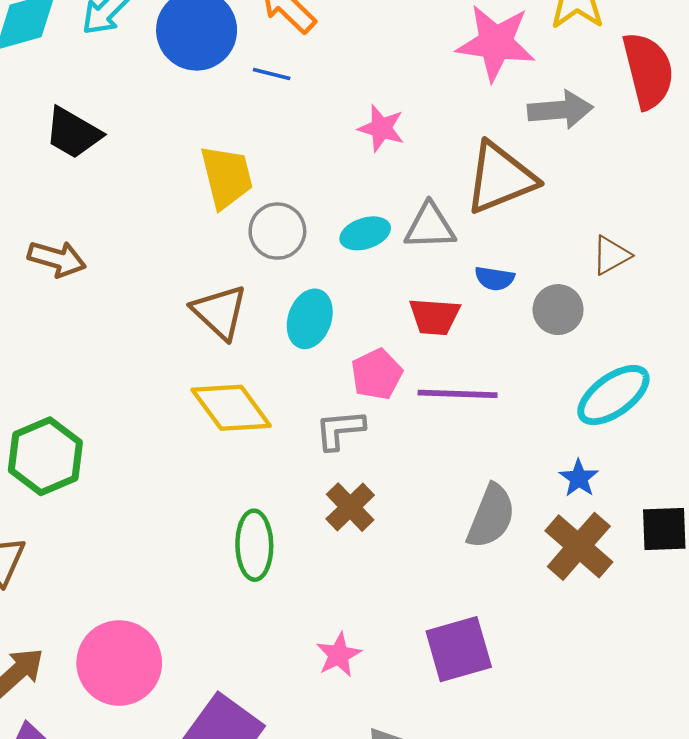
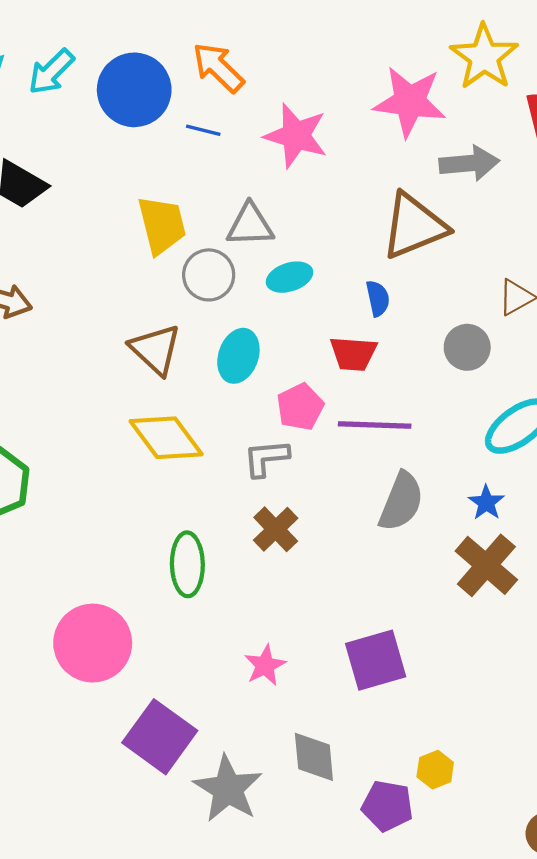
pink star: (381, 128) -> (296, 136), moved, size x1.5
gray triangle: (430, 226) -> (250, 225), moved
blue semicircle: (495, 278) -> (378, 298), moved, turned -111
gray semicircle: (491, 516) -> (401, 502), moved
pink circle: (119, 663) -> (93, 643), moved

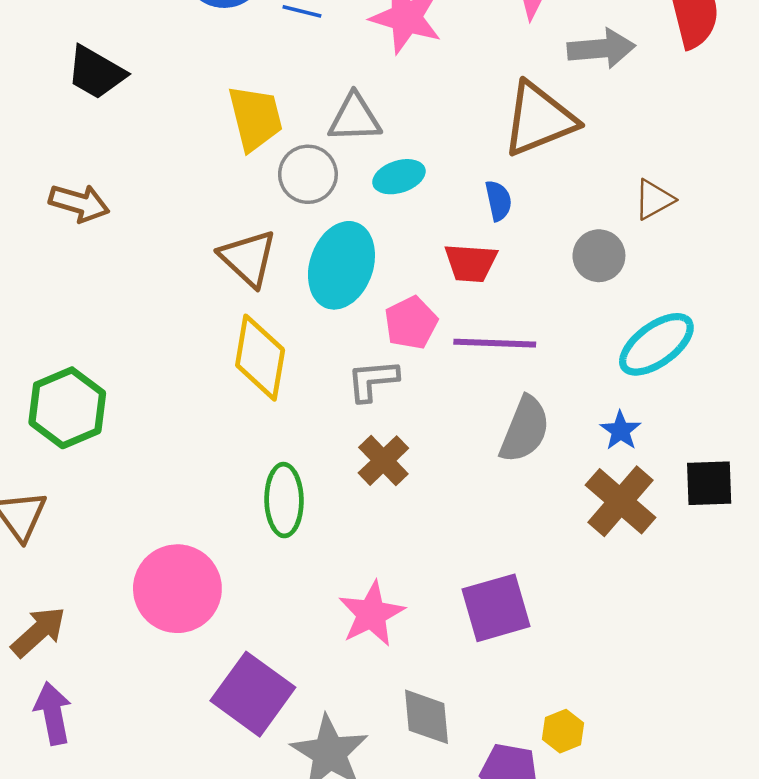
cyan ellipse: (238, 356) -> (341, 265), size x1.4
yellow diamond: (166, 438) -> (260, 358), turned 46
pink star: (265, 665) -> (371, 614), size x1.4

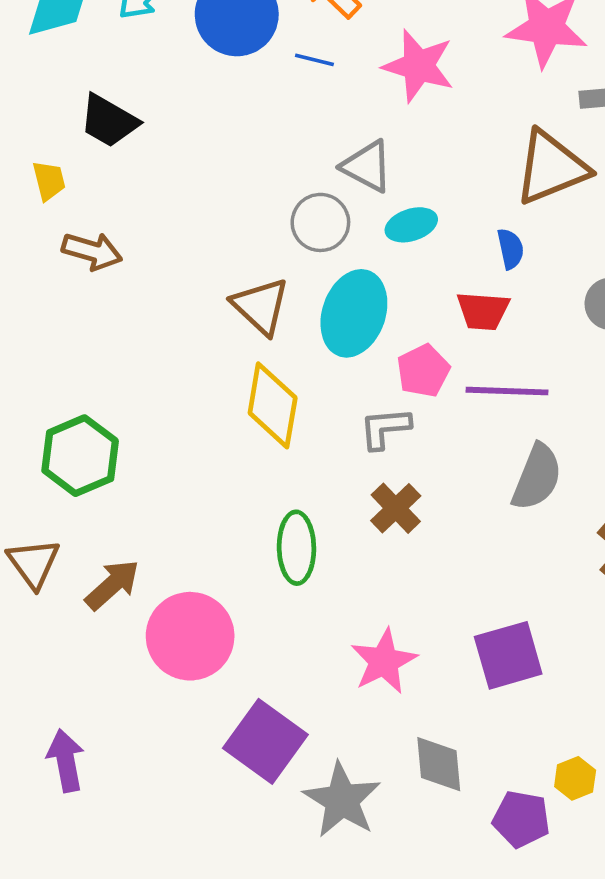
yellow trapezoid: (255, 118) -> (49, 181), moved, size x0.6
gray triangle: (355, 118) -> (367, 166), turned 30
brown arrow: (38, 632) -> (112, 585), moved

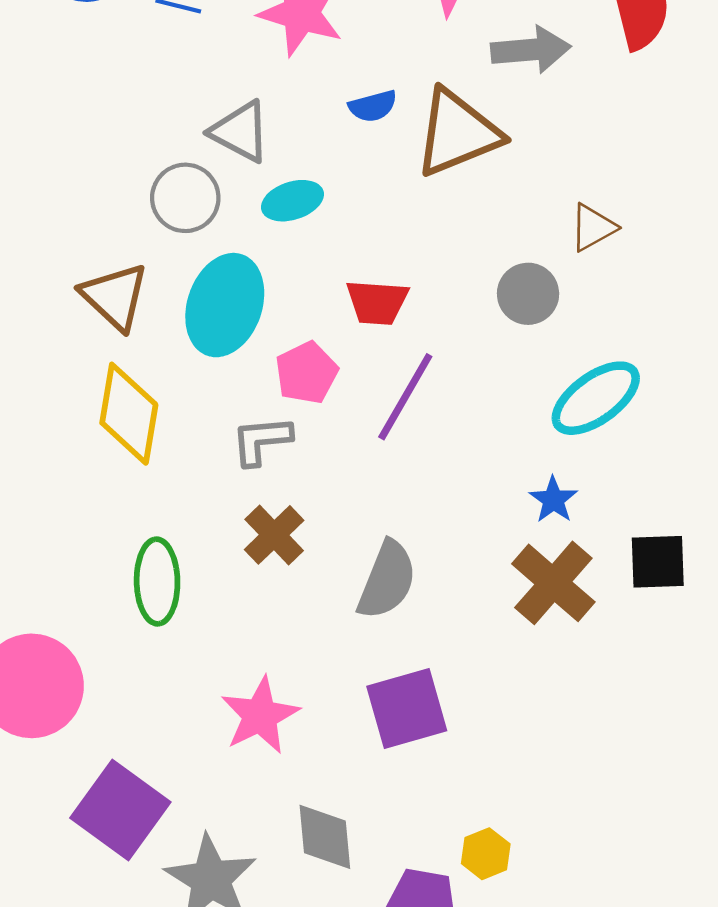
blue semicircle: (511, 249) -> (373, 106), moved, turned 87
purple line: (507, 391) -> (405, 397), turned -62
gray semicircle: (537, 477) -> (387, 580), moved

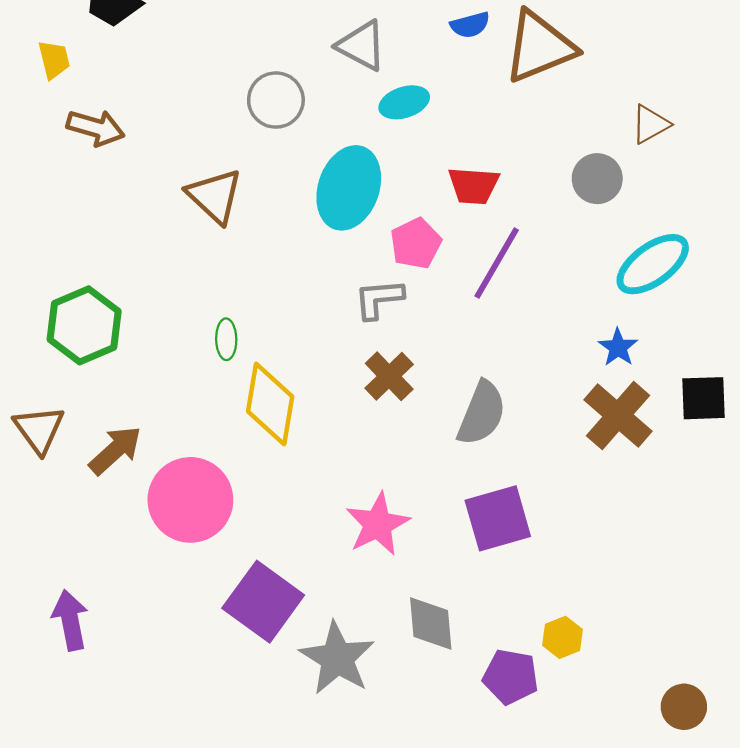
gray circle: (185, 198) -> (276, 100), moved
brown triangle: (115, 297) -> (215, 196), moved
yellow diamond: (129, 414) -> (270, 404), moved
green ellipse: (157, 582) -> (226, 339), moved, size x0.6

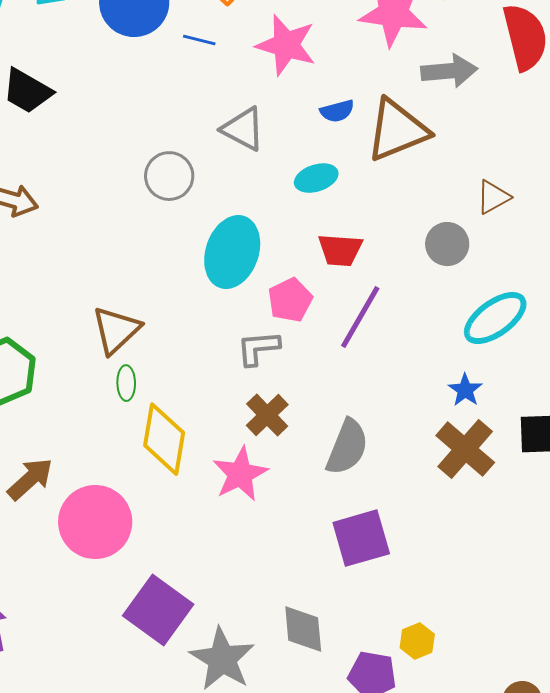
cyan ellipse: (404, 102) -> (316, 178), moved
brown triangle: (215, 196) -> (116, 330), moved, turned 34
pink star: (378, 524) -> (240, 474), moved

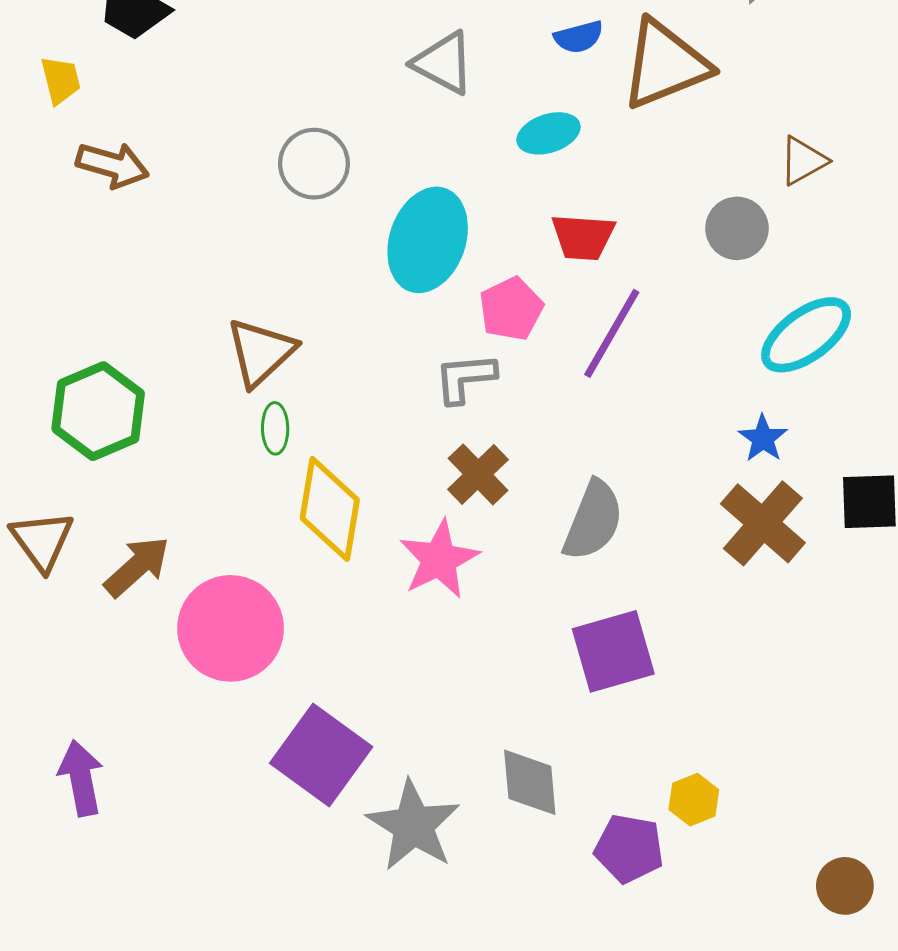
gray circle: (169, 176) -> (314, 164), moved

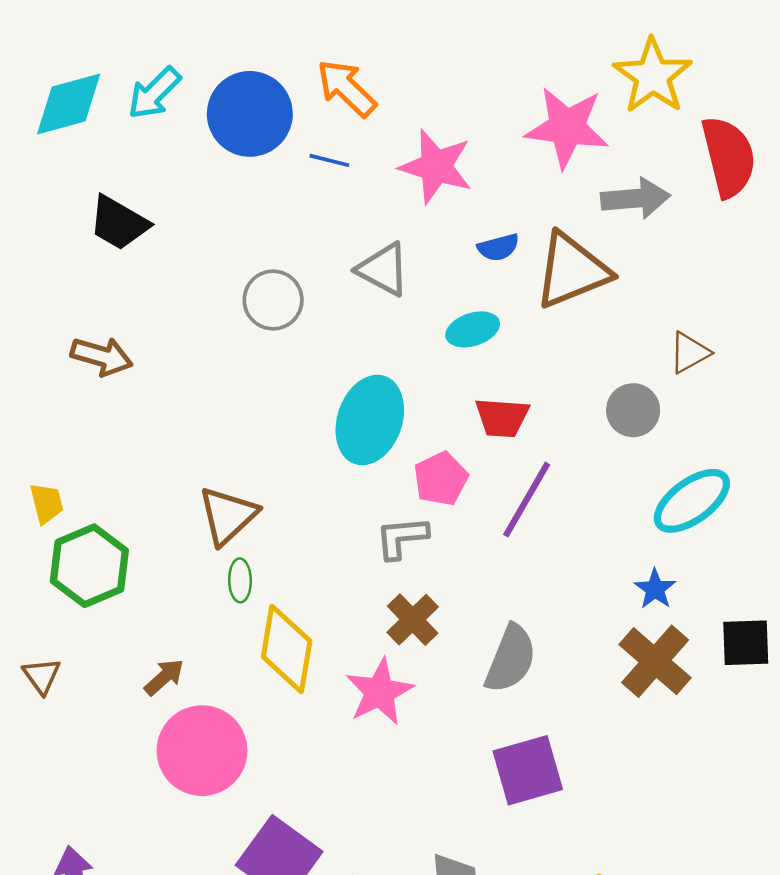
yellow trapezoid: (61, 80) -> (47, 503), moved
gray circle: (314, 164) -> (273, 300), moved
brown triangle: (42, 541) -> (42, 676), size x0.7
brown arrow: (137, 567) -> (164, 677), moved, size x0.7

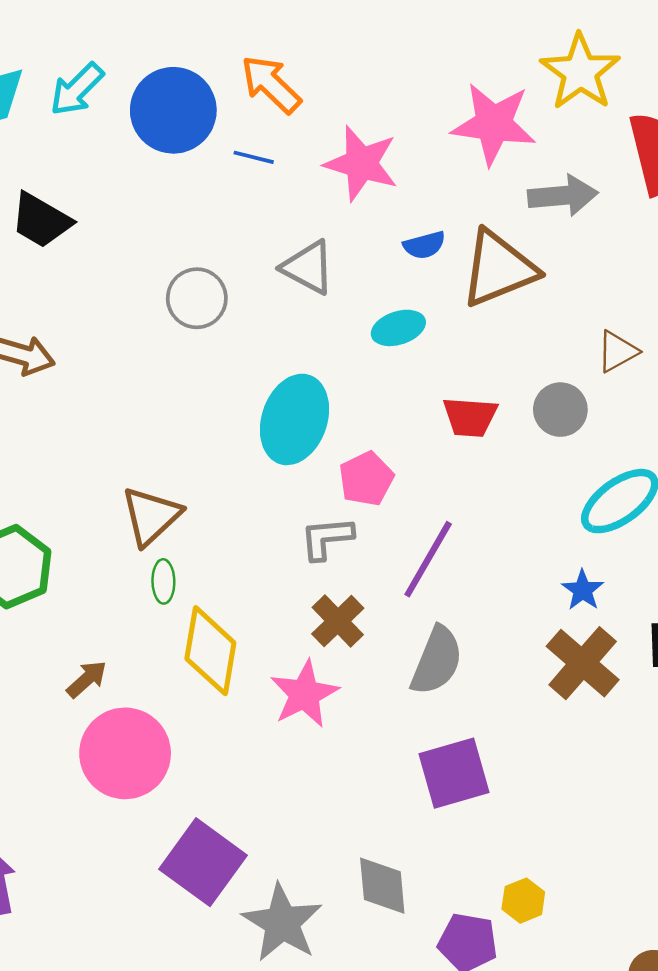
red trapezoid: (502, 418) -> (470, 417), moved
purple line: (527, 500) -> (428, 559), moved

